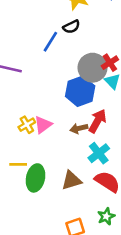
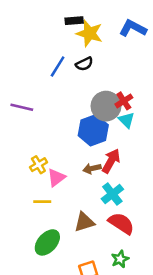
blue line: (50, 42) -> (58, 67), moved
pink triangle: (43, 125) -> (56, 177), moved
yellow line: (18, 164) -> (42, 202), moved
green ellipse: (36, 178) -> (47, 242), moved, turned 30

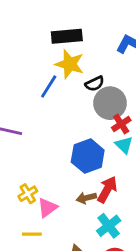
black rectangle: (74, 21) -> (67, 36), size x1.5
yellow star: (89, 33) -> (70, 64), moved
black semicircle: (84, 64) -> (95, 84), moved
gray circle: (106, 106) -> (110, 103), moved

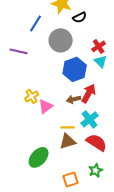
blue line: (49, 86) -> (36, 23), moved
gray circle: (110, 103) -> (61, 40), moved
yellow line: (32, 234) -> (68, 127), moved

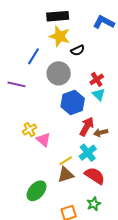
brown arrow: (74, 99) -> (101, 133), moved
pink triangle: (46, 106) -> (44, 140), turned -42
yellow line: (68, 127) -> (66, 161), turned -32

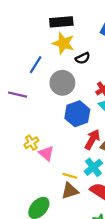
yellow line: (66, 161) -> (70, 176), turned 48

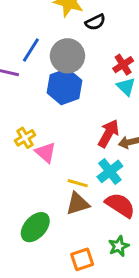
blue line: (36, 65) -> (31, 50), moved
blue hexagon: (77, 114) -> (65, 87), moved

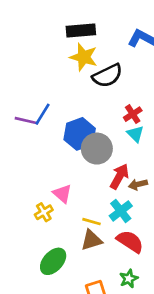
black semicircle: (95, 22) -> (107, 76), size x1.6
blue line: (31, 50) -> (42, 114), moved
gray circle: (67, 56) -> (97, 149), moved
yellow cross: (25, 138) -> (44, 212), moved

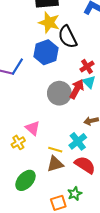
black semicircle: (107, 76) -> (68, 37), turned 90
blue hexagon: (80, 134) -> (46, 52), moved
red arrow: (119, 176) -> (77, 89), moved
green star: (129, 279) -> (75, 194), moved

